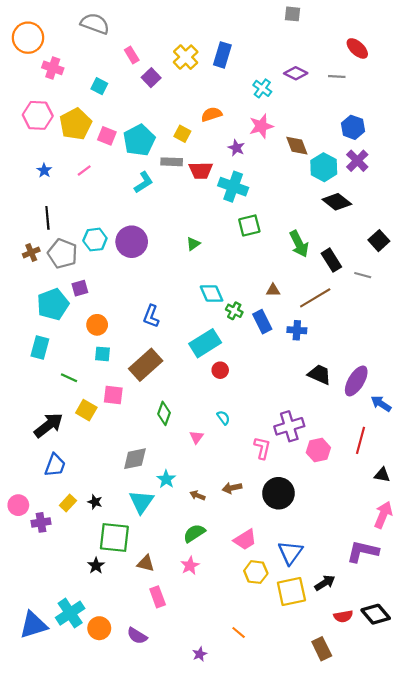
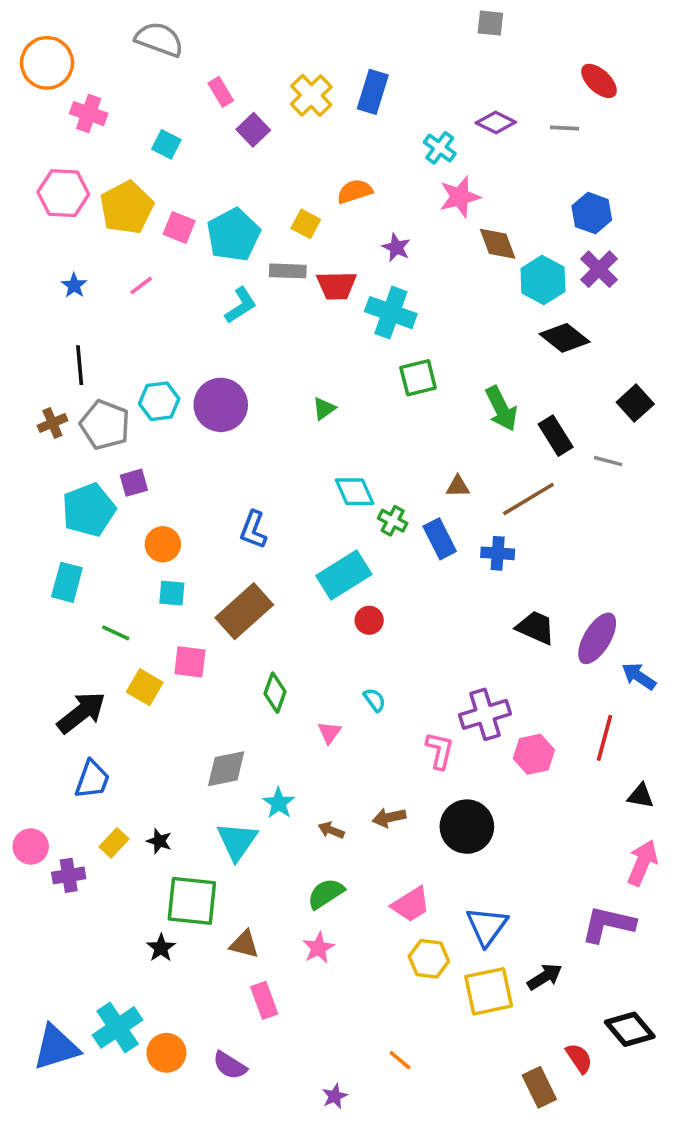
pink star: (261, 126) -> (460, 197), moved
red semicircle: (343, 616) -> (579, 1058), moved, turned -114

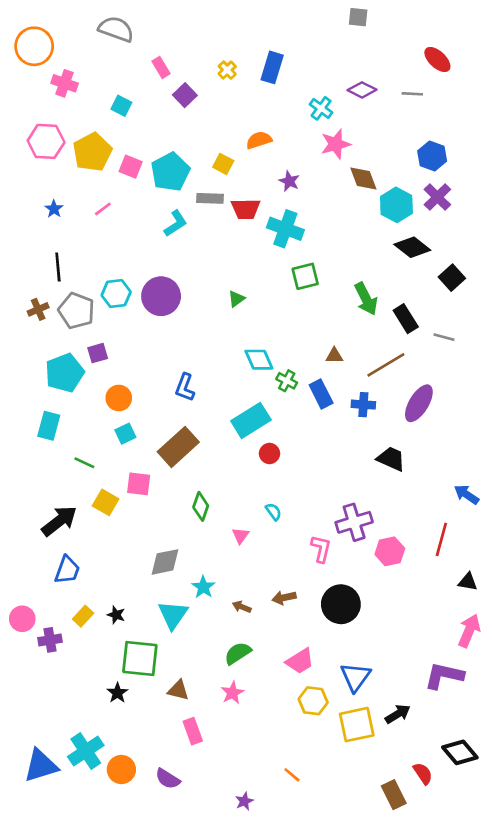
yellow cross: (311, 95) -> (227, 70), size x0.6
black square: (635, 403) -> (452, 278), moved
cyan square: (172, 593) -> (125, 434), turned -30
purple ellipse: (597, 638) -> (419, 403), moved

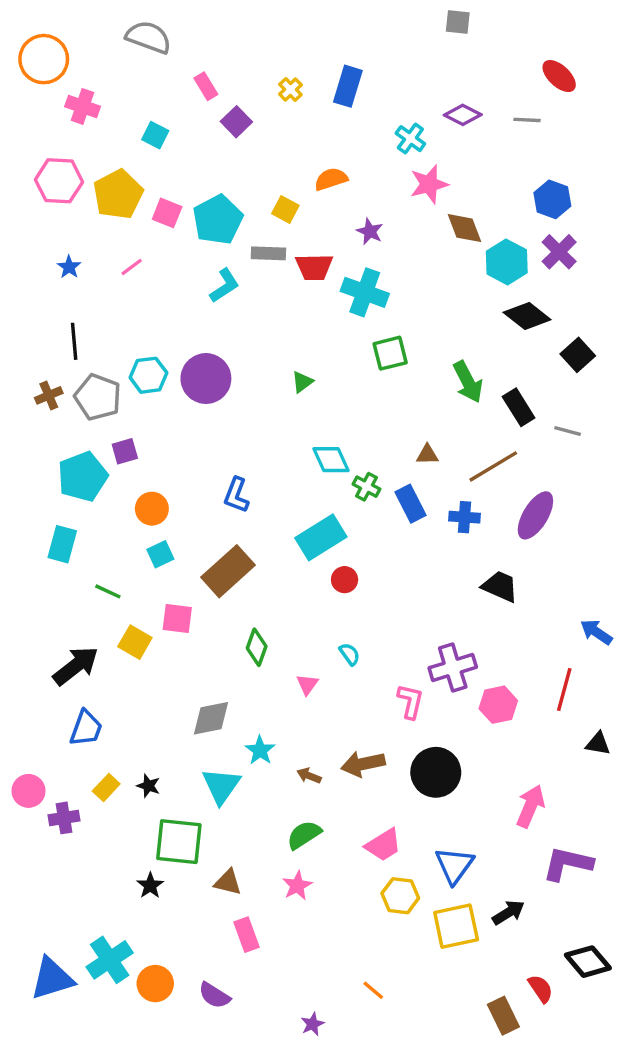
brown arrow: (284, 598) -> (363, 764), size x1.4
pink arrow: (469, 631) -> (530, 806), moved

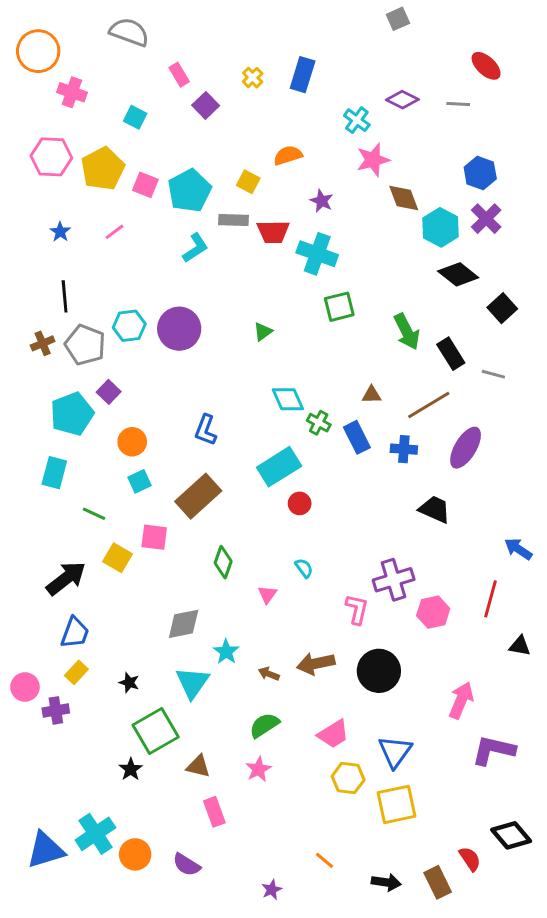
gray square: (458, 22) -> (398, 19), turned -30
purple square: (125, 451) -> (109, 392), turned -30
yellow rectangle: (106, 788) -> (76, 672), moved
green square: (179, 842) -> (156, 731), turned -36
black arrow: (508, 913) -> (386, 882), moved, turned 40

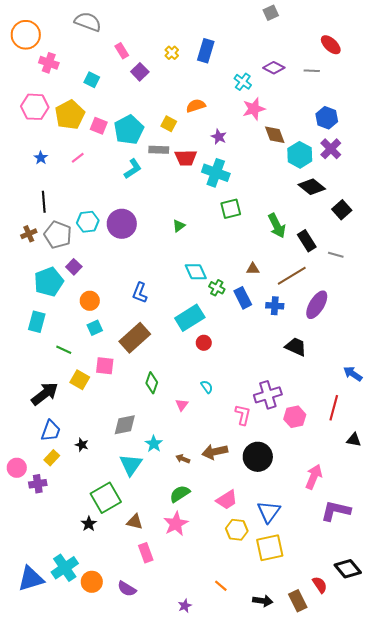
black star: (129, 683) -> (82, 445), moved
pink star: (258, 769) -> (176, 524), size x1.4

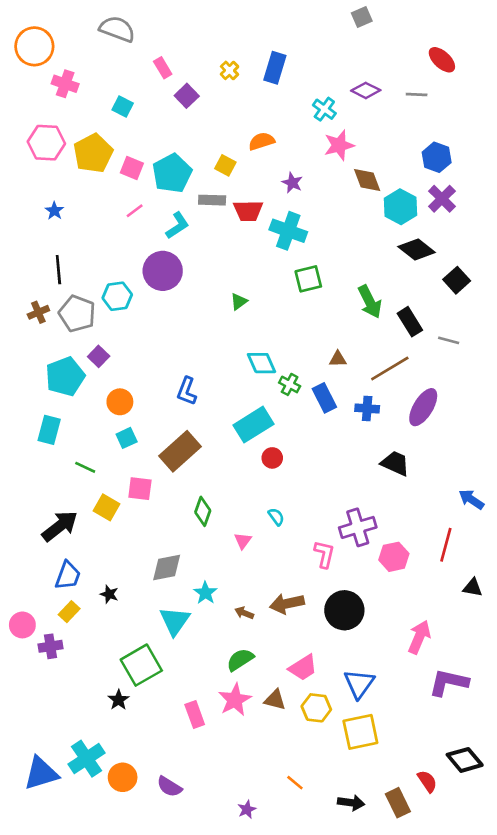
pink line: (78, 158) -> (135, 211), moved
purple circle: (122, 224) -> (163, 271), moved
brown triangle: (135, 522) -> (275, 700), moved
pink rectangle: (146, 553) -> (195, 714), moved

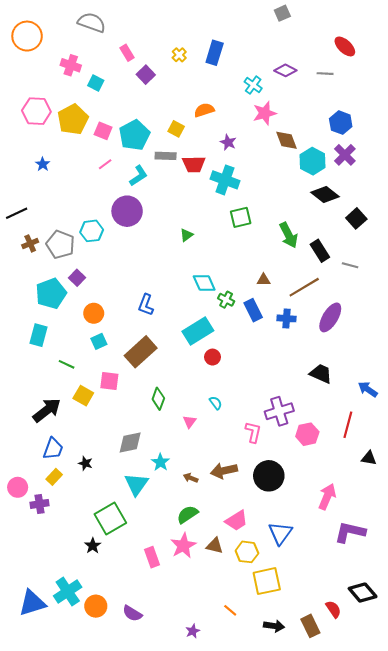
pink cross: (65, 84) -> (71, 65), moved
black line: (58, 270) -> (17, 213), moved, turned 70
black trapezoid: (395, 463) -> (321, 374), moved
yellow square: (360, 732) -> (267, 581), moved

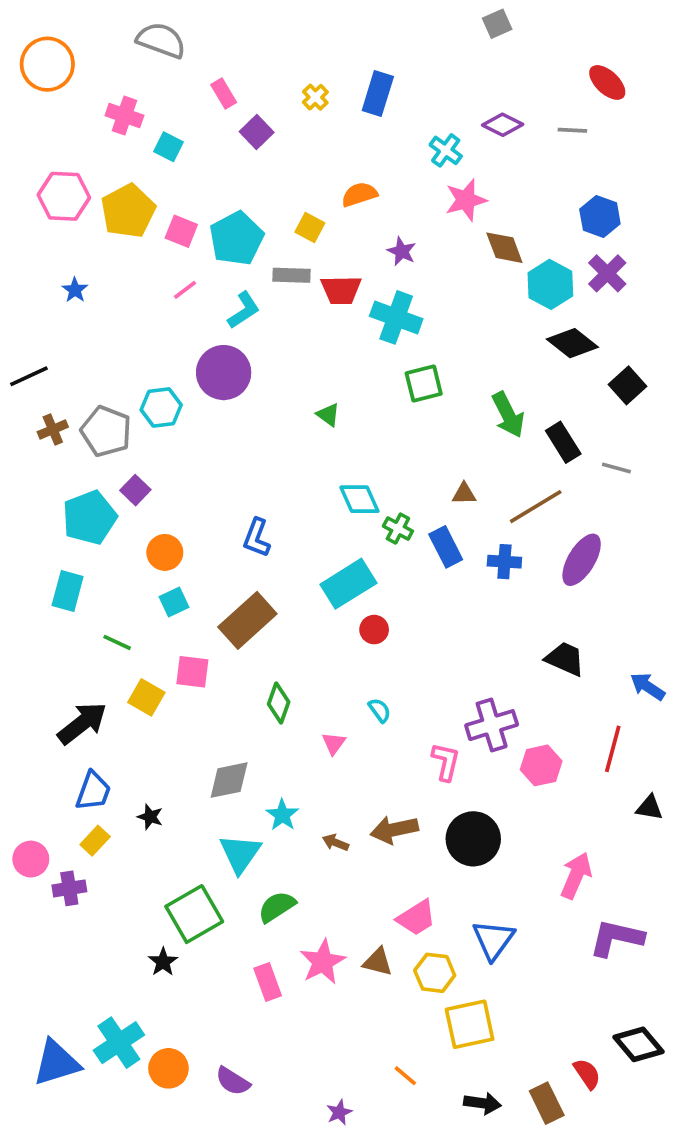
green triangle: (186, 235) -> (328, 415), turned -48
green semicircle: (187, 514) -> (277, 907), moved

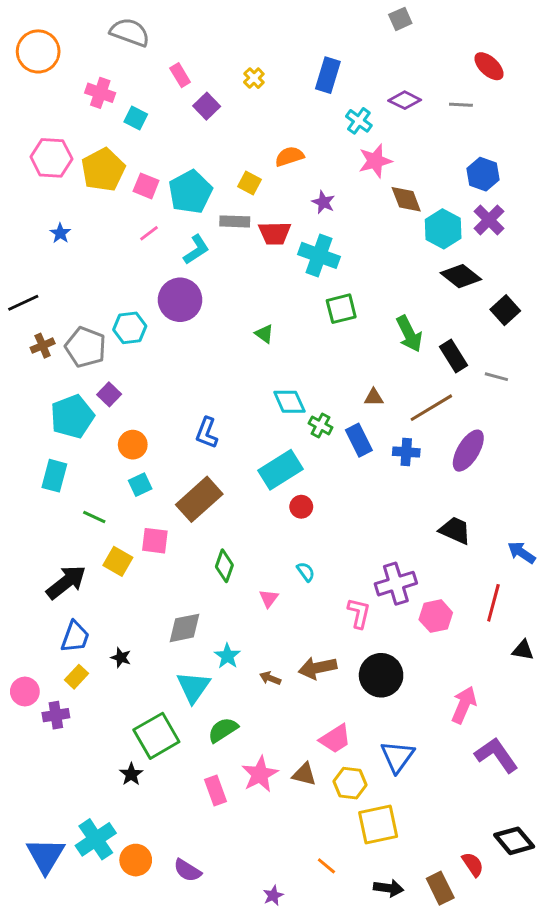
blue rectangle: (378, 93) -> (328, 75), moved
purple L-shape: (616, 938) -> (496, 755), turned 42
blue triangle: (57, 1063) -> (46, 856), turned -42

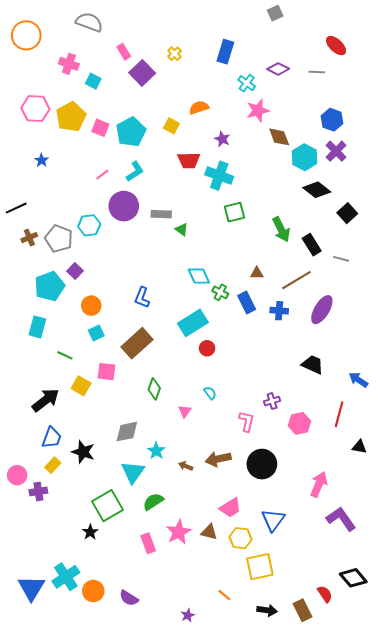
purple square: (207, 106) -> (142, 73), size x1.4
gray rectangle: (235, 221) -> (161, 214), moved
pink line: (149, 233) -> (102, 175), moved
purple cross: (396, 584) -> (272, 401), size x0.6
black star: (121, 658) -> (83, 452), size x1.6

